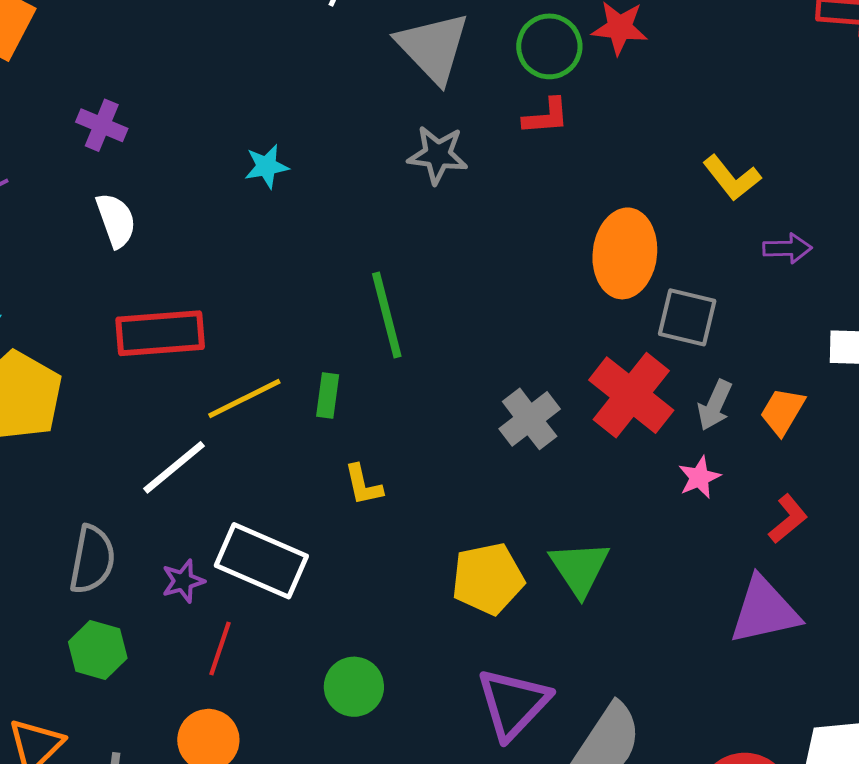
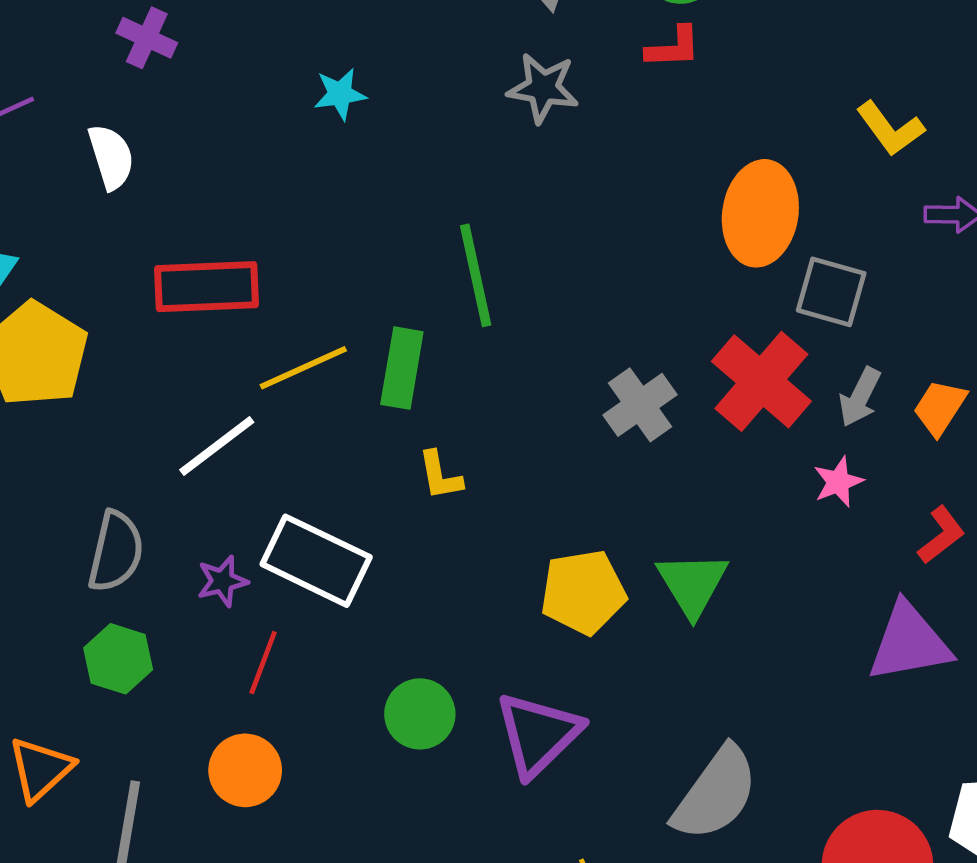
white semicircle: (116, 220) -> (111, 157), moved
green rectangle: (328, 396) -> (402, 368), size x1.5
purple triangle: (513, 703) -> (538, 734), moved

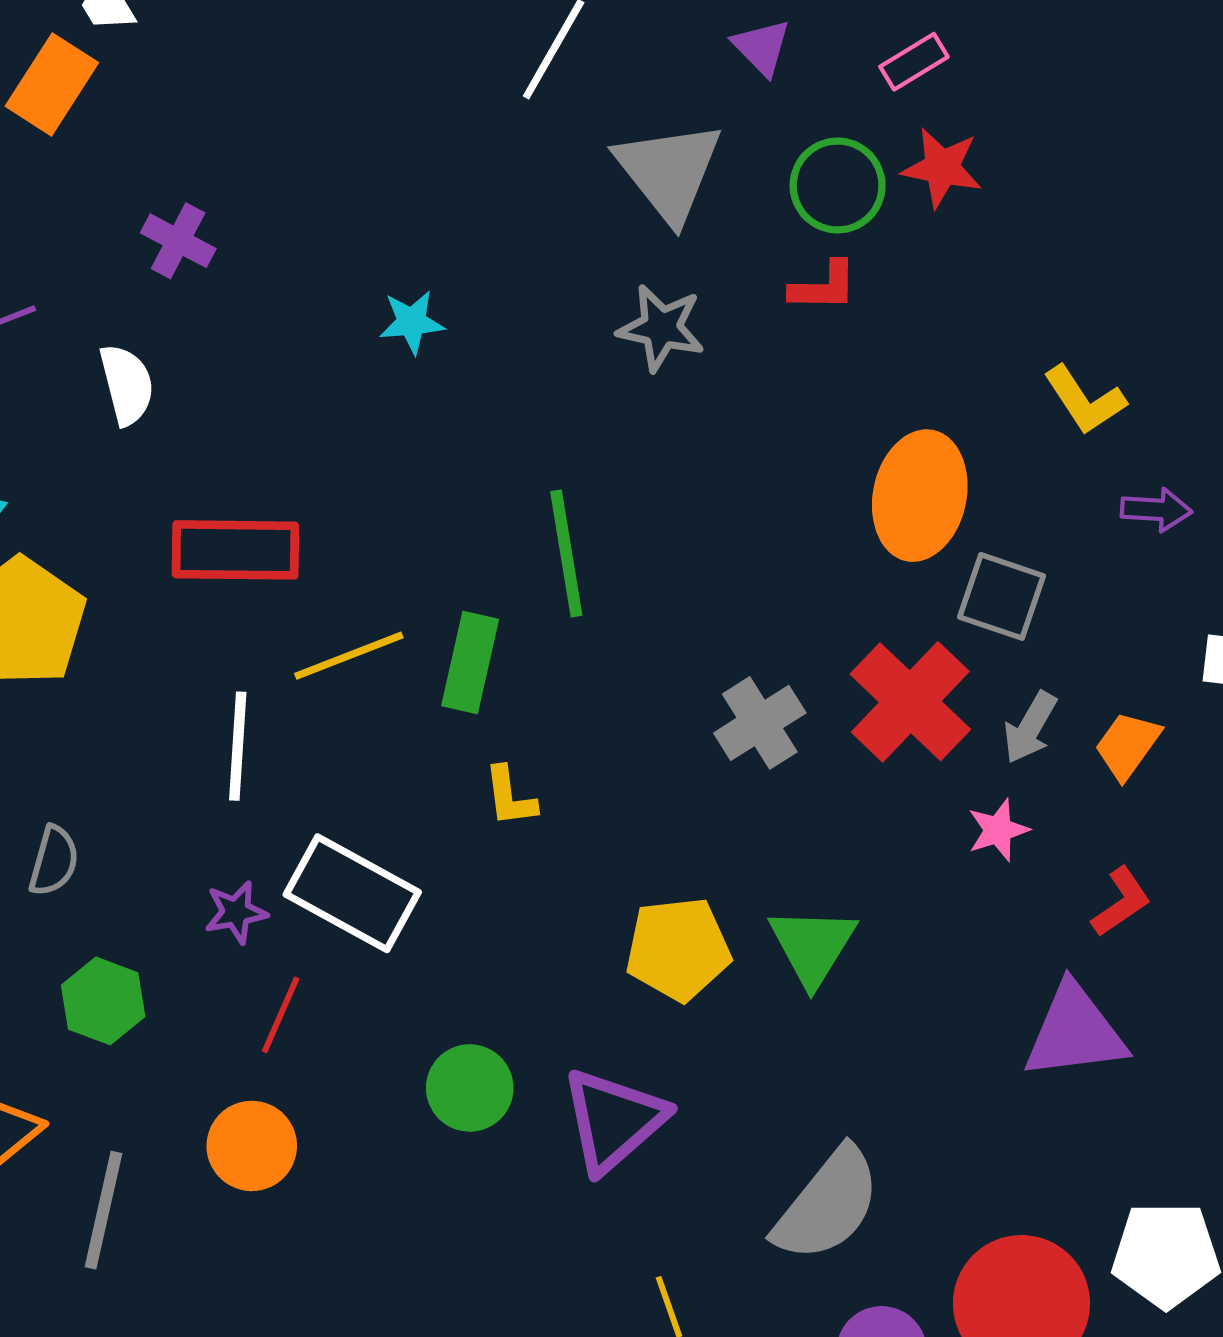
white line: (217, 446) -> (238, 746), turned -52
gray semicircle: (116, 551) -> (54, 861), moved, size x0.7

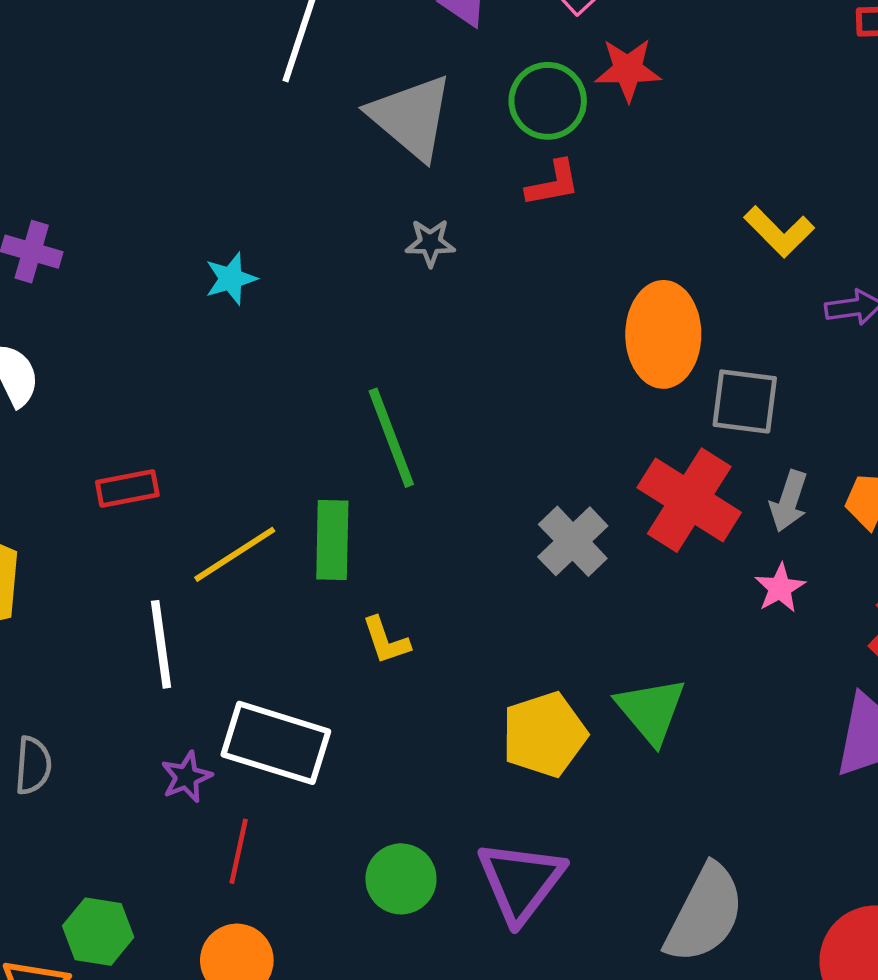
gray star: (661, 328) -> (430, 243), size x0.7
red rectangle: (235, 550) -> (127, 488), size x0.6
green hexagon: (103, 1001) -> (98, 932), moved

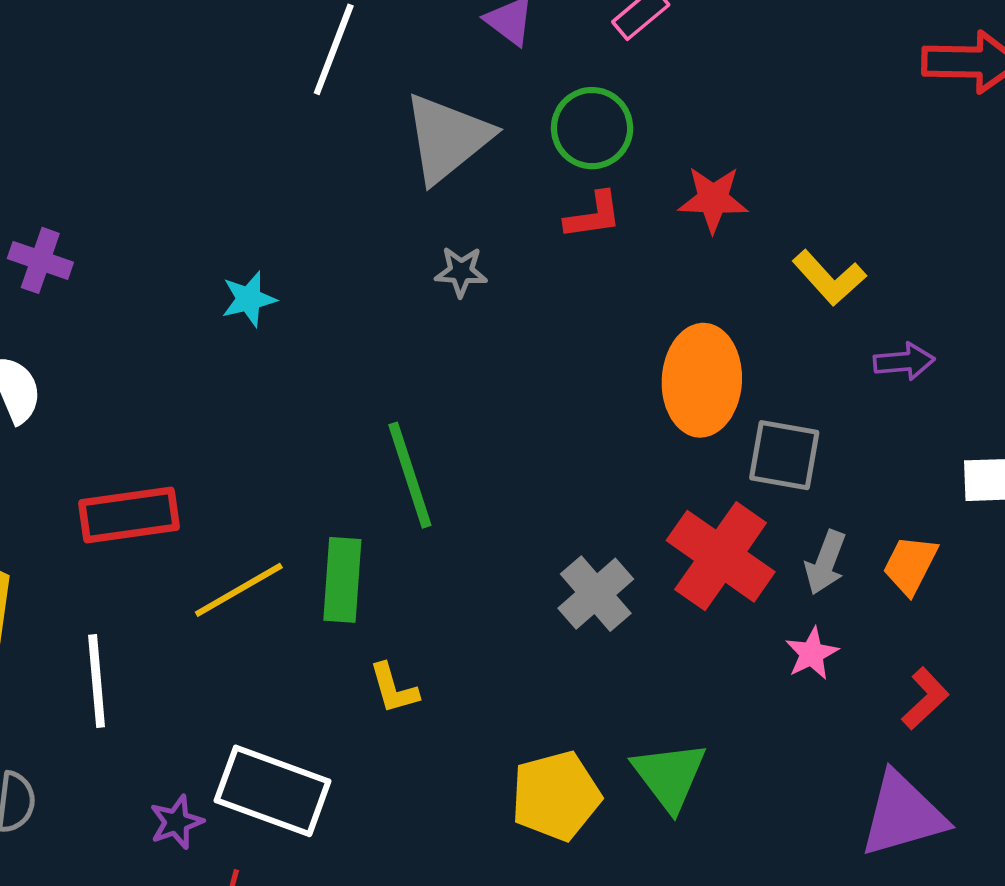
red star: (628, 70) -> (713, 199), moved
gray triangle: (411, 117) -> (447, 138), turned 38
red rectangle: (127, 488) -> (129, 515), size x1.5
white line: (161, 644) -> (97, 681), moved

